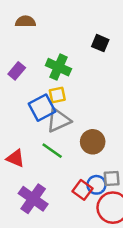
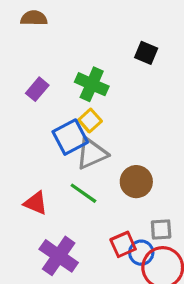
brown semicircle: (26, 22) -> (34, 18), moved
yellow square: (57, 95) -> (90, 121), turned -30
blue circle: (96, 185) -> (141, 253), moved
red square: (83, 190) -> (123, 244), turned 30

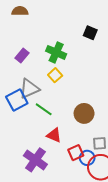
blue square: (70, 137) -> (17, 100), moved
gray triangle: (92, 154) -> (29, 89), moved
green line: (83, 193) -> (44, 109), moved
red triangle: (36, 203) -> (54, 135), moved

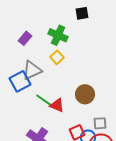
black square: (90, 33) -> (82, 13), moved, turned -32
green line: (44, 109) -> (44, 100), moved
red triangle: (54, 135) -> (57, 105), moved

